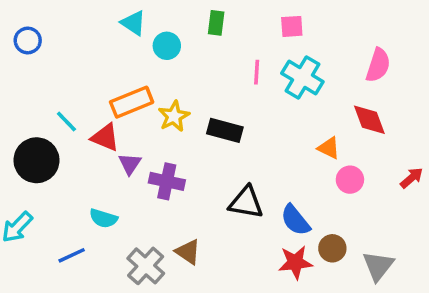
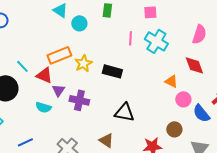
cyan semicircle: (103, 218) -> (43, 107), moved
blue semicircle: (295, 220) -> (201, 113), moved
brown circle: (332, 248) -> (174, 129), moved
brown triangle: (188, 252) -> (106, 140), moved

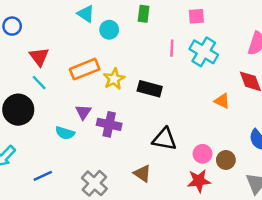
red triangle: (44, 75) -> (39, 57), moved, turned 30
pink circle: (183, 99) -> (203, 154), moved

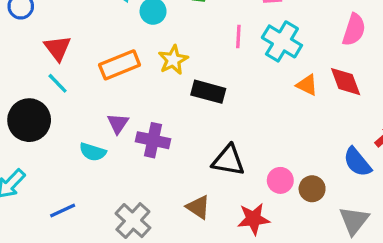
yellow star: (114, 79) -> (173, 60), moved
orange triangle: (222, 101) -> (307, 85), moved
red star: (199, 181) -> (253, 219), moved

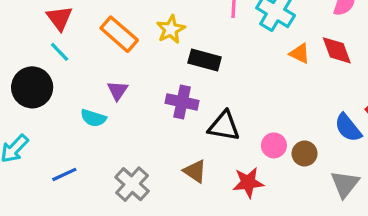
orange rectangle: (120, 65) -> (119, 34), turned 63
purple cross: (153, 140) -> (182, 102), moved

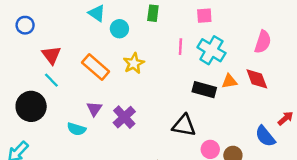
orange triangle: (300, 54) -> (229, 81), turned -35
black rectangle: (205, 60) -> (204, 90), moved
purple cross: (182, 102) -> (124, 117), moved, turned 35
black triangle: (224, 126) -> (184, 125), moved

